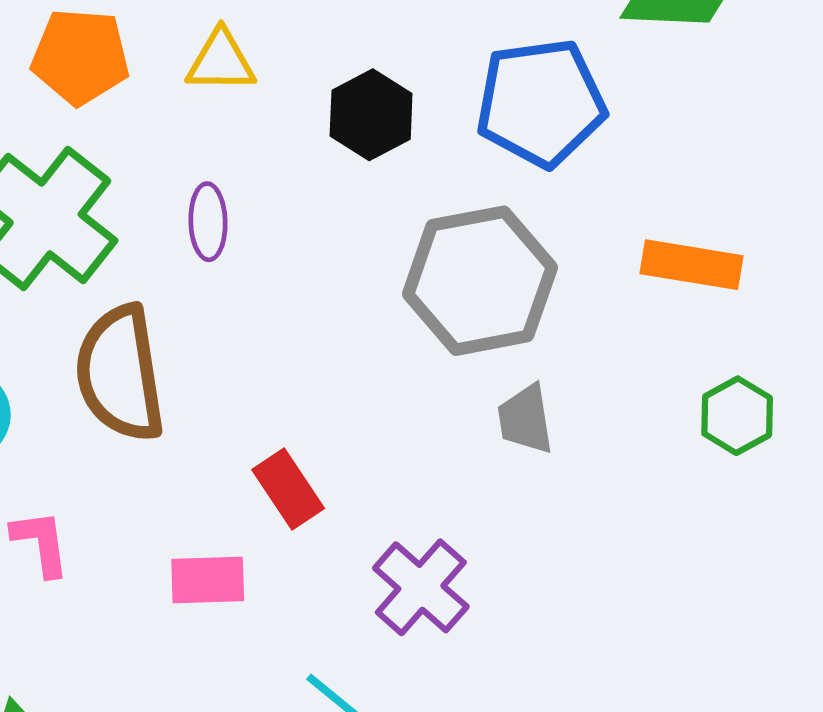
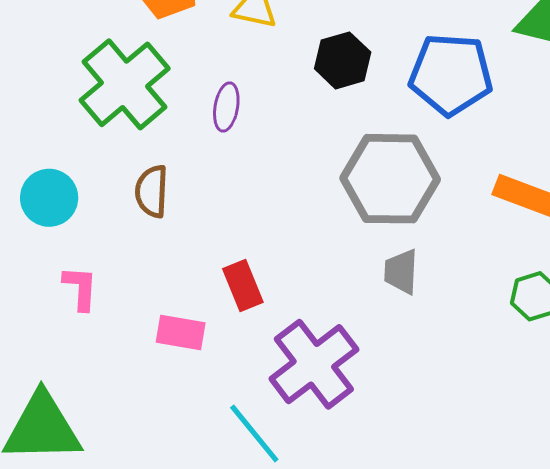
brown semicircle: (120, 373) -> (152, 191), size x0.6
purple cross: (421, 587) -> (314, 364), size x1.4

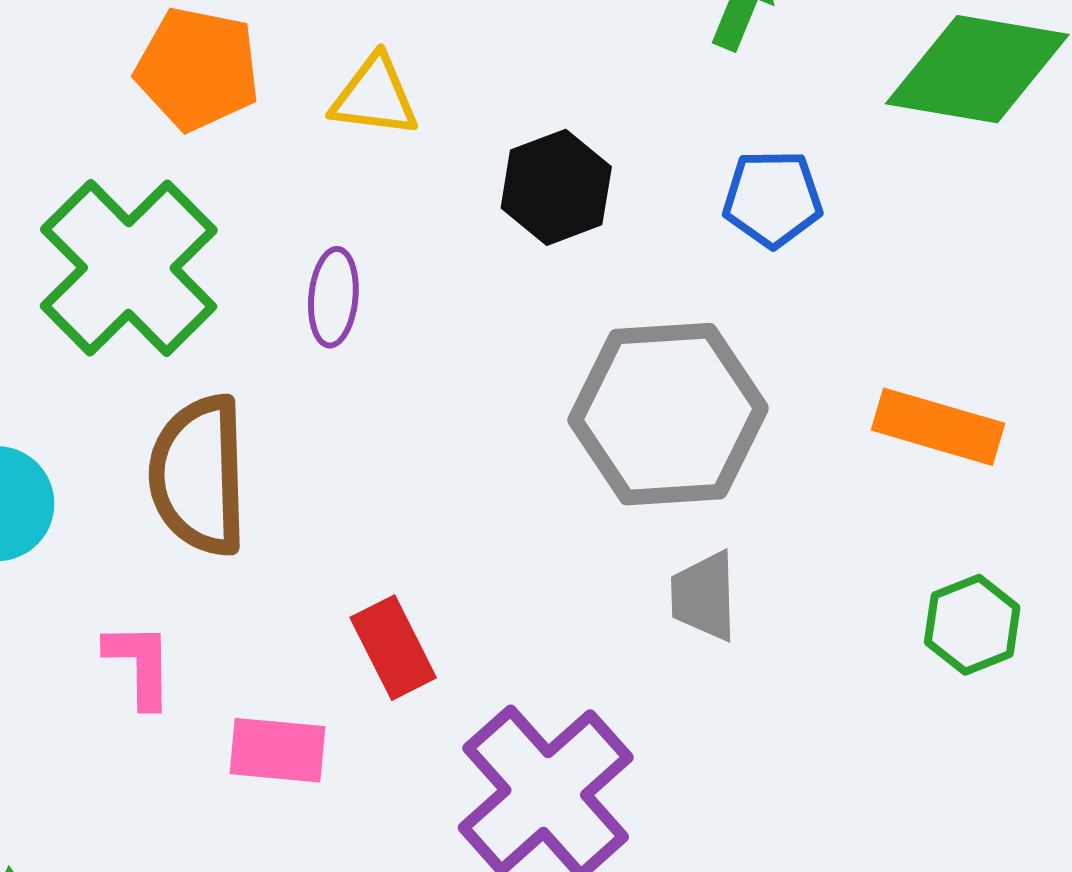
blue pentagon: (451, 74) -> (773, 199), size x0.6
brown semicircle: (152, 191) -> (199, 475), size x1.5
pink L-shape: (80, 288) -> (140, 665), moved

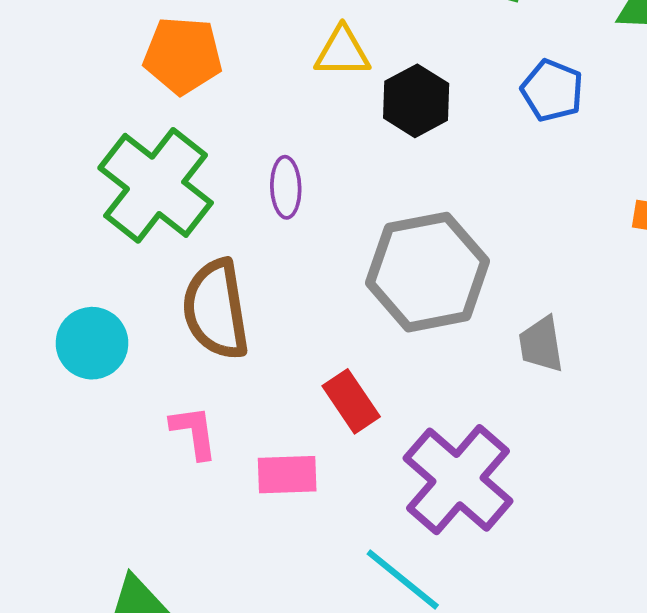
yellow triangle: (375, 96) -> (342, 52), moved
blue pentagon: (773, 199) -> (552, 91), turned 30
gray hexagon: (668, 414) -> (428, 272), moved

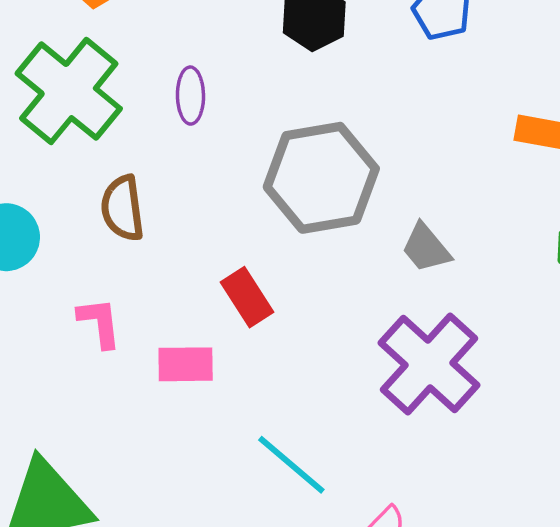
brown semicircle: (216, 309) -> (123, 208), size x0.7
gray trapezoid: (541, 344) -> (426, 248), turned -32
purple cross: (458, 480) -> (429, 364), moved

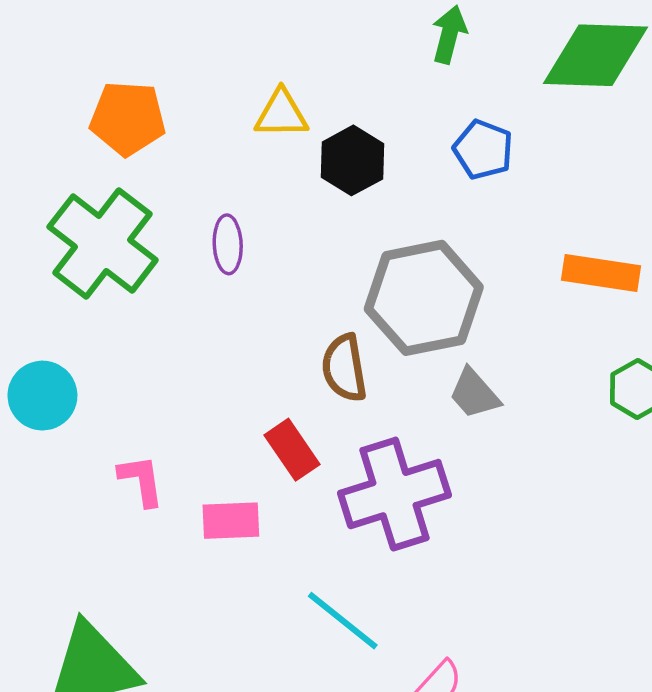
gray hexagon: (321, 178) -> (424, 298), moved
brown semicircle: (123, 208) -> (344, 368), moved
purple cross: (429, 364) -> (394, 494), moved, turned 32

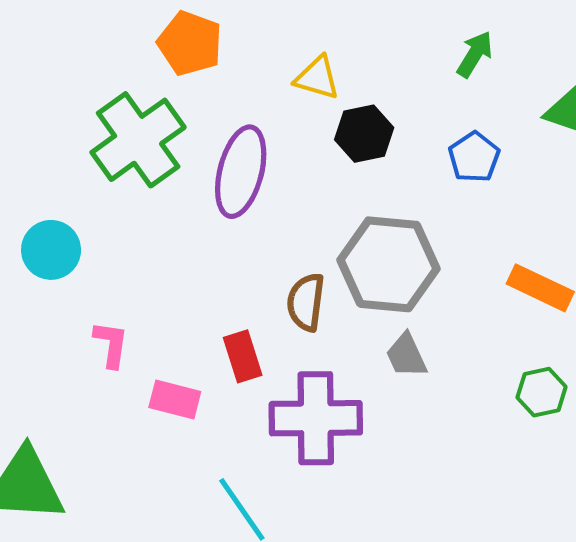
purple ellipse: (228, 244) -> (241, 172), size x1.8

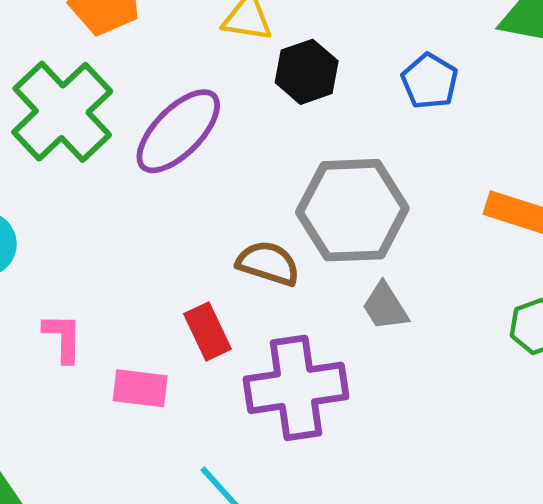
purple ellipse: (241, 172) -> (178, 131), turned 38
brown semicircle: (306, 302) -> (268, 263), turned 108

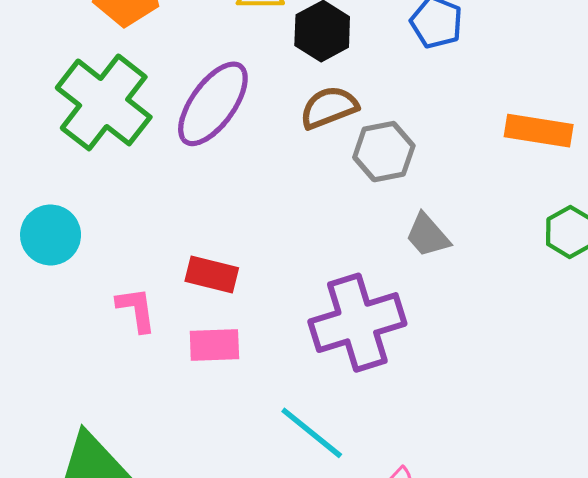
gray hexagon: (352, 210) -> (384, 152), size x0.6
brown semicircle: (268, 263) -> (329, 107), moved, turned -30
red rectangle: (207, 331) -> (212, 274), moved, turned -42

